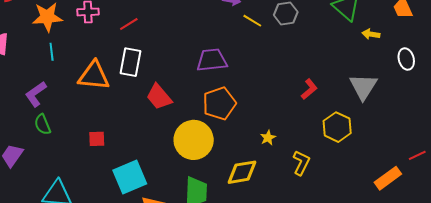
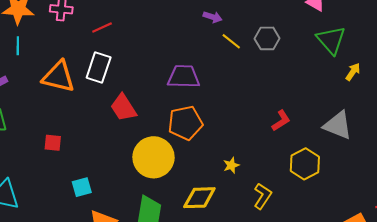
yellow arrow: (371, 34) -> (353, 72), turned 108
gray triangle: (363, 87) -> (338, 125), turned -48
cyan square: (130, 177) -> (82, 187), size x0.6

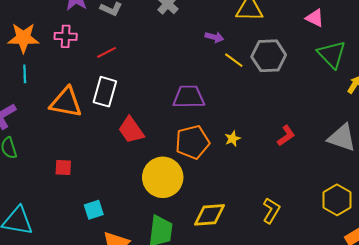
gray hexagon: (267, 38) -> (269, 56), size x1.4
yellow hexagon: (305, 164) -> (337, 200), moved
yellow star: (231, 165) -> (233, 139), moved

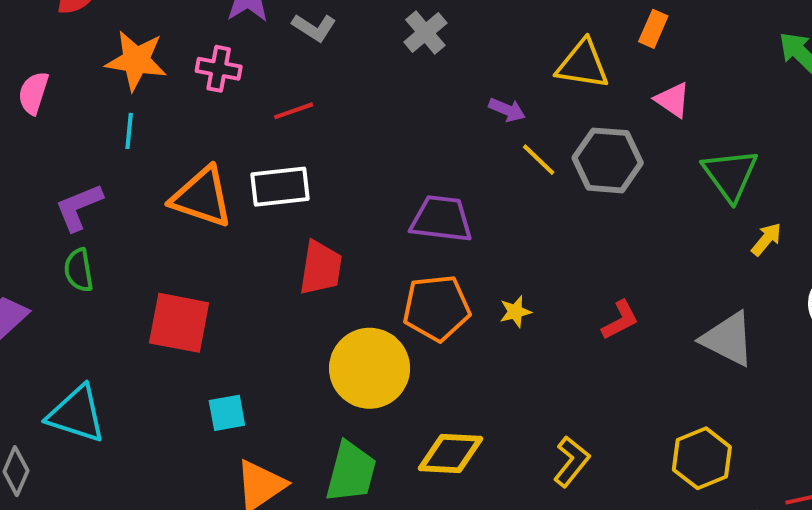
pink triangle: (315, 18) -> (673, 100), moved
white rectangle: (105, 92) -> (280, 187), turned 60
red trapezoid: (131, 130) -> (321, 268), turned -144
red square: (63, 168) -> (179, 323), size x1.8

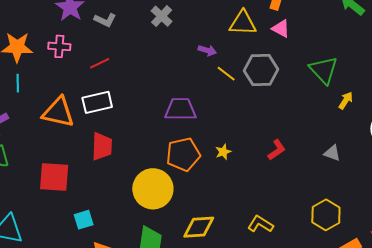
pink triangle: (673, 100) -> (281, 29), moved
red trapezoid: (321, 268) -> (102, 146), moved
gray triangle: (728, 339) -> (332, 153), size x0.6
yellow L-shape: (571, 462) -> (260, 224), turned -90

